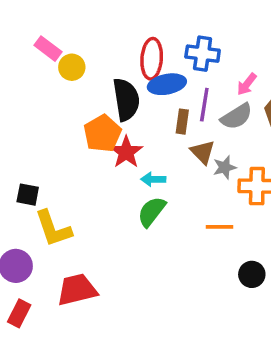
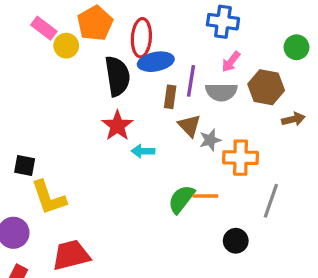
blue cross: (203, 54) -> (223, 22), moved
gray semicircle: (237, 116) -> (221, 92), turned 32
orange pentagon: (102, 133) -> (95, 23), moved
green semicircle: (152, 212) -> (181, 199), moved

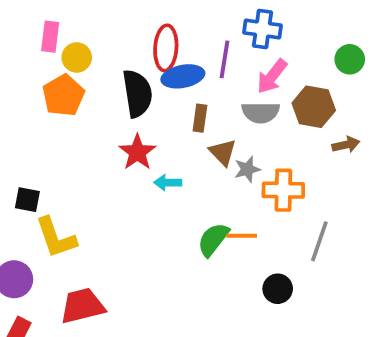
orange pentagon: (95, 23) -> (63, 95), moved
pink rectangle: (44, 28) -> (50, 37), turned 60
pink arrow: (231, 62) -> (272, 76), size x1.4
purple line: (191, 81) -> (225, 59), moved

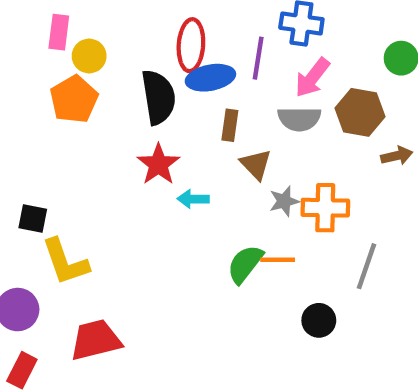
gray star: (247, 169) -> (284, 201), moved

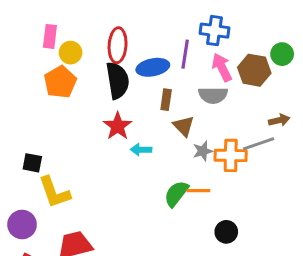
red ellipse: (191, 45) -> (118, 45), moved
pink arrow: (312, 78) -> (222, 67), turned 116
brown hexagon: (360, 112) -> (254, 70), moved
gray line: (366, 266) -> (259, 144), moved, turned 52

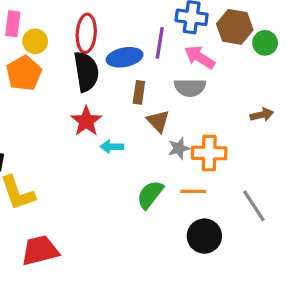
pink arrow: (222, 67) -> (200, 57), turned -32
brown hexagon: (254, 70) -> (235, 27), moved
gray line: (259, 144) -> (254, 206), moved, turned 76
orange line: (198, 191) -> (193, 191), moved
black circle: (226, 232) -> (204, 236), size x1.4

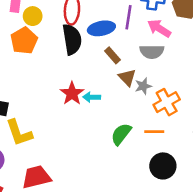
brown rectangle: (139, 92) -> (113, 55), turned -49
red star: (86, 121) -> (72, 93), moved
gray star: (179, 148) -> (143, 86), moved
orange cross: (209, 153) -> (167, 102), turned -30

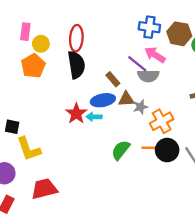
purple line: (128, 17) -> (137, 64), moved, turned -60
blue ellipse: (101, 28) -> (103, 100), moved
brown triangle: (127, 78) -> (126, 99), turned -49
black circle: (163, 166) -> (167, 150), moved

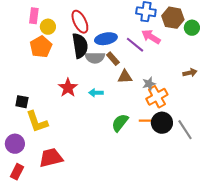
red ellipse: (76, 38) -> (80, 22), turned -30
gray semicircle: (148, 76) -> (95, 58), moved
blue ellipse: (103, 100) -> (106, 39), moved
gray star: (141, 107) -> (149, 84), moved
red star: (76, 113) -> (68, 88), moved

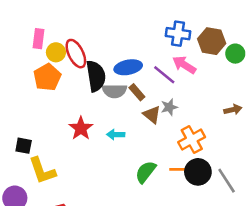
red ellipse: (80, 22) -> (76, 54), moved
brown triangle: (125, 77) -> (152, 115), turned 42
gray star: (149, 84) -> (169, 107), moved

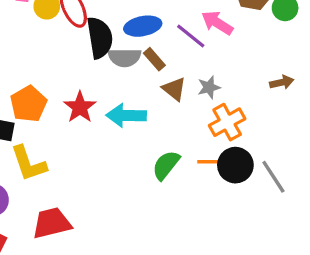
orange pentagon: (47, 77) -> (29, 104), moved
gray star: (169, 107) -> (209, 87), moved
cyan arrow: (116, 135) -> (126, 115), size x1.6

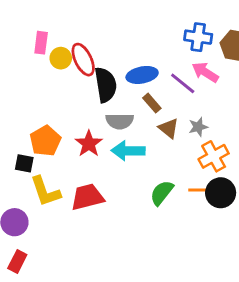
gray semicircle: (125, 58) -> (120, 121), moved
red trapezoid: (52, 223) -> (87, 197), moved

